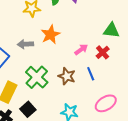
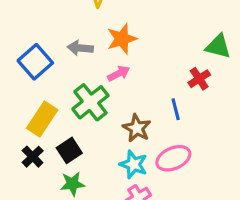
pink arrow: (81, 50) -> (119, 73), moved
brown star: (67, 76) -> (137, 128), moved
pink ellipse: (106, 103) -> (173, 158), moved

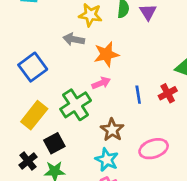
gray arrow: (80, 48) -> (74, 39), moved
blue line: (176, 109) -> (138, 95), moved
black cross: (33, 157) -> (28, 161), moved
pink ellipse: (173, 158) -> (154, 149), moved

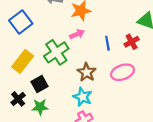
pink ellipse: (154, 149) -> (122, 72), moved

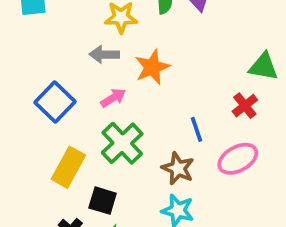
pink arrow: (77, 34) -> (113, 98), moved
blue line: (107, 43) -> (197, 129), moved
black square: (39, 84) -> (103, 201), turned -35

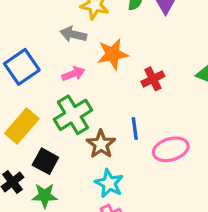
red cross: (245, 106) -> (153, 79), moved
blue line: (197, 129) -> (135, 128), moved
brown star: (178, 168) -> (101, 144), moved

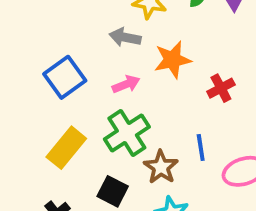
black square: (45, 161) -> (113, 191), moved

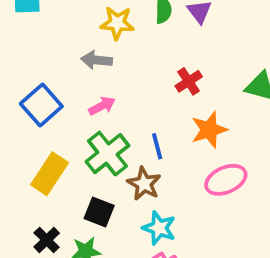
orange star: (172, 60) -> (209, 130), moved
red cross: (221, 88) -> (189, 81), moved
blue line: (201, 148) -> (157, 146), moved

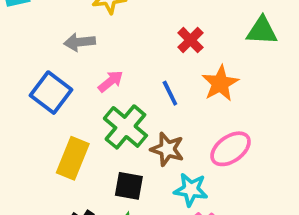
gray arrow: (97, 60) -> (80, 42), moved
blue line: (157, 146) -> (170, 93), moved
pink ellipse: (226, 180) -> (231, 149), moved

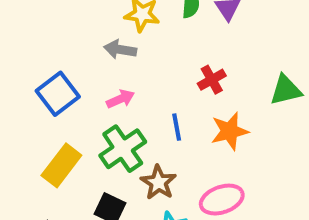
green triangle: (262, 31) -> (286, 90), turned -32
gray arrow: (80, 42) -> (120, 49), moved

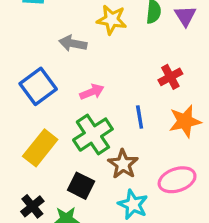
gray arrow: (120, 49) -> (73, 43), moved

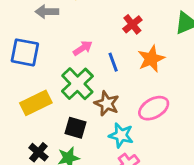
blue square: (38, 86) -> (25, 52), turned -32
pink arrow: (92, 92) -> (83, 48), moved
yellow rectangle: (40, 148) -> (36, 103), turned 36

